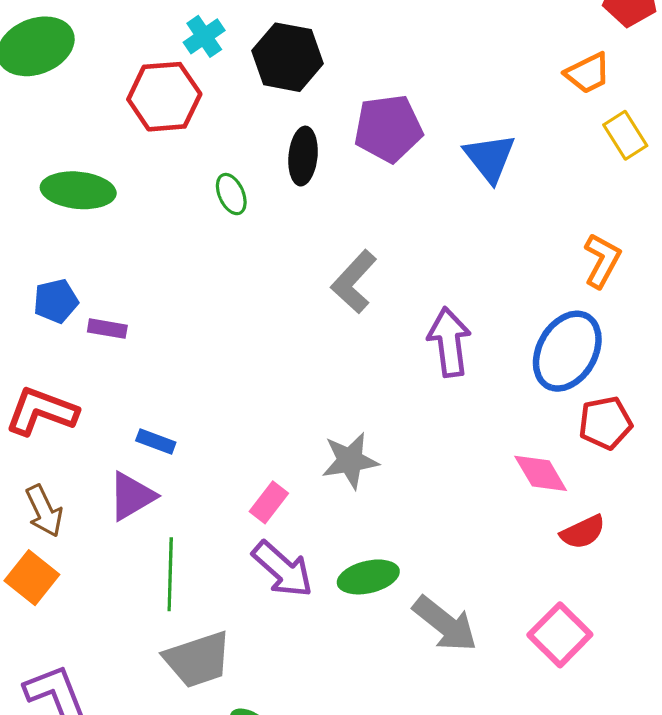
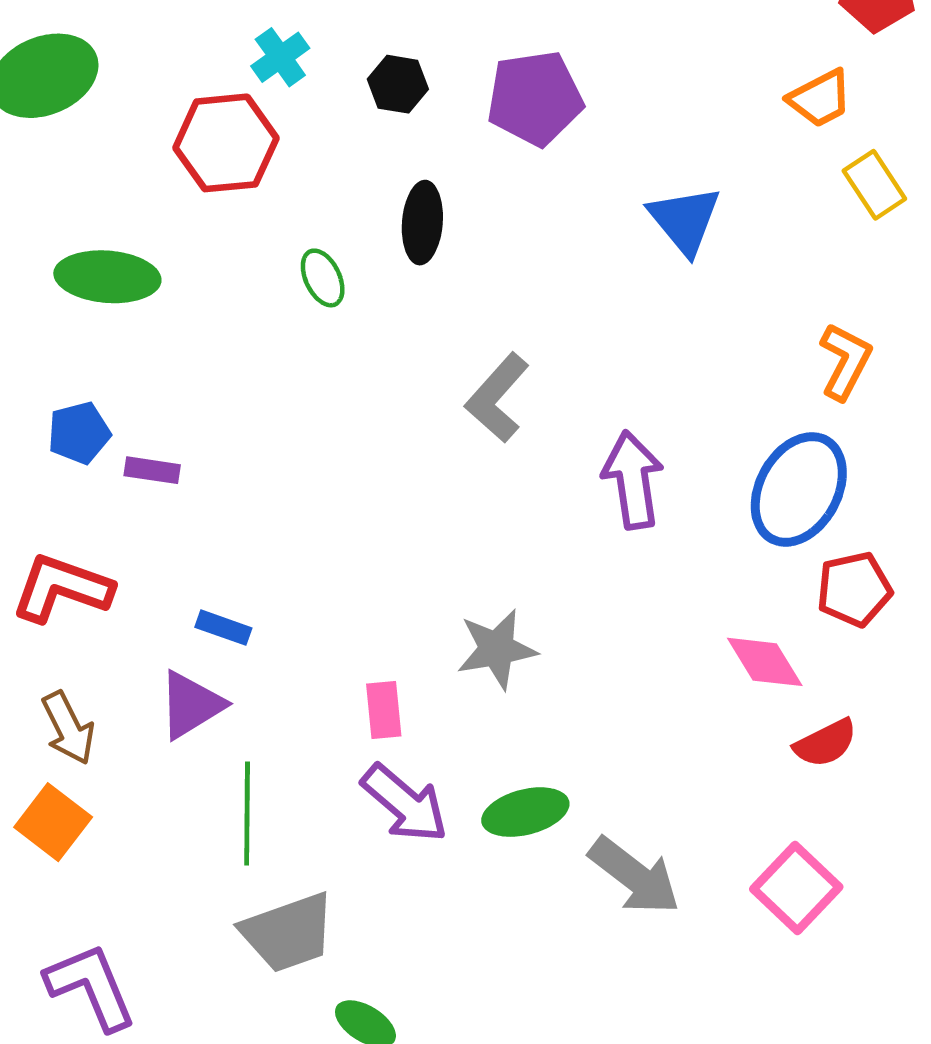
black hexagon: (287, 57) -> (398, 84), size x0.6
purple pentagon: (388, 128) -> (535, 98), moved
pink rectangle: (269, 502) -> (384, 710), turned -42

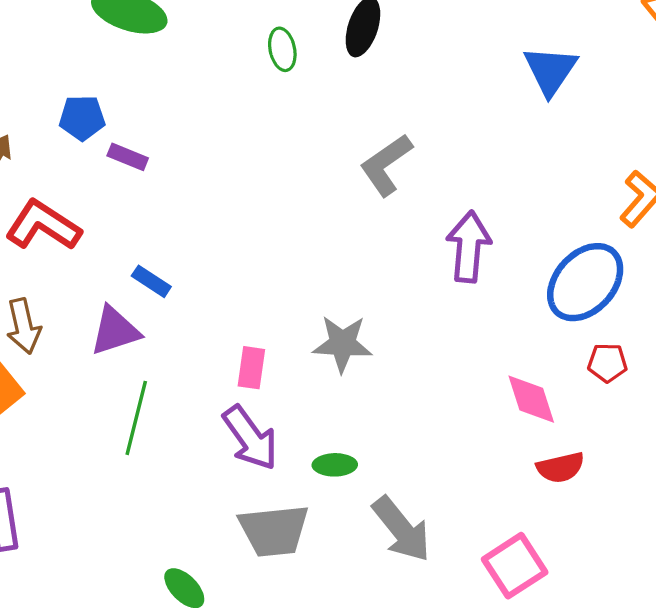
red pentagon: (854, 589) -> (607, 363), size x0.7
green ellipse: (525, 812) -> (335, 465), size x0.7
gray trapezoid: (288, 933) -> (274, 531), moved

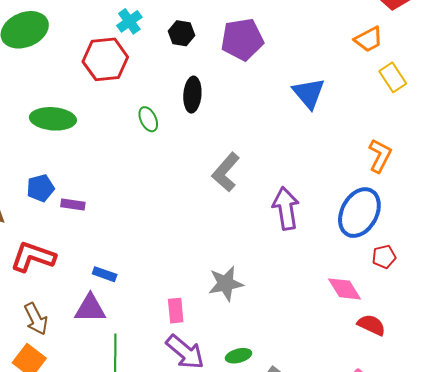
purple triangle: (115, 331) -> (90, 308), turned 32
red semicircle: (560, 467) -> (371, 325), turned -128

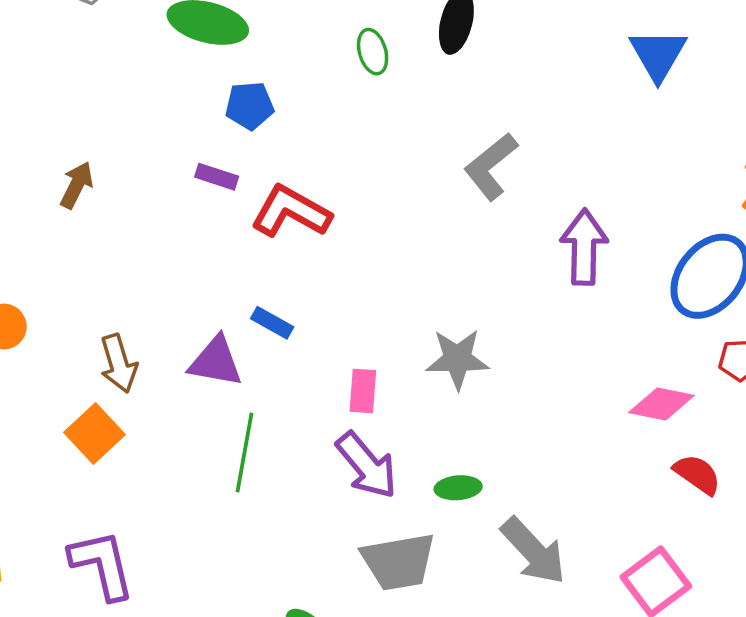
blue pentagon: (40, 188) -> (250, 106), moved
red L-shape: (33, 257) -> (291, 212), moved
blue rectangle: (105, 274) -> (272, 323), moved
pink diamond: (345, 289) -> (661, 404), turned -57

